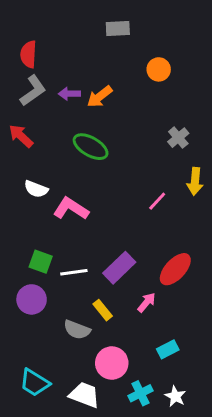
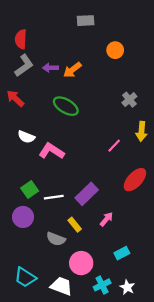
green square: (41, 262) -> (30, 190), turned 35
red ellipse: (175, 269) -> (135, 180), moved

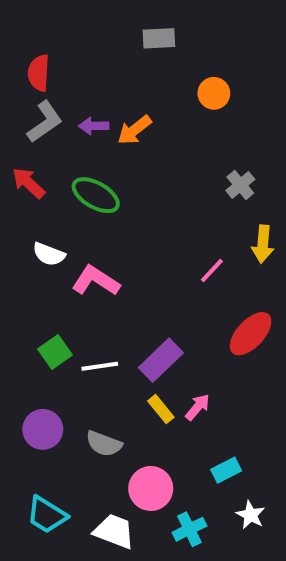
green ellipse: (66, 106) -> (96, 195), moved
purple circle: (23, 217) -> (43, 429), moved
yellow rectangle: (75, 225) -> (161, 409), moved
white star: (127, 287) -> (251, 515), moved

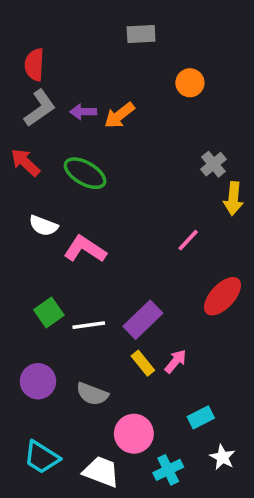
yellow arrow: (263, 244) -> (233, 199), moved

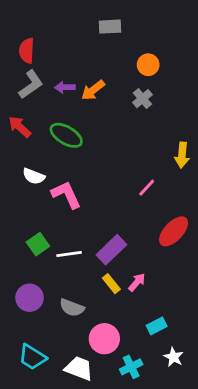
gray cross: (213, 164) -> (142, 99), moved
pink L-shape: (85, 249) -> (66, 195), turned 32

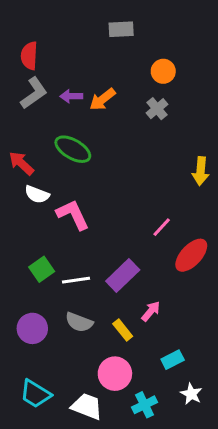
red arrow: (20, 127) -> (21, 163), moved
pink line: (147, 188) -> (162, 227), moved
yellow rectangle: (111, 284) -> (123, 330), moved
gray semicircle: (72, 308) -> (79, 322), moved

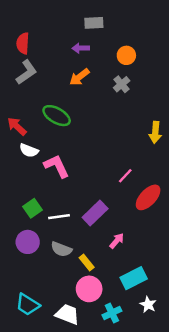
purple arrow: (71, 96) -> (81, 48), moved
purple circle: (32, 328) -> (28, 242), moved
yellow rectangle: (123, 330) -> (87, 262), moved
cyan rectangle: (173, 360) -> (134, 278), size x1.5

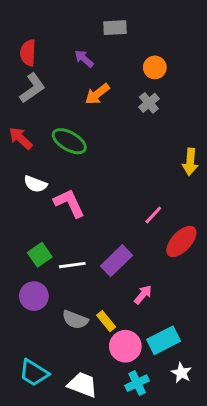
purple arrow: (81, 48) -> (84, 59), moved, turned 42
red arrow: (17, 126) -> (21, 138), moved
gray semicircle: (61, 249) -> (75, 320), moved
pink circle: (89, 289) -> (125, 346), moved

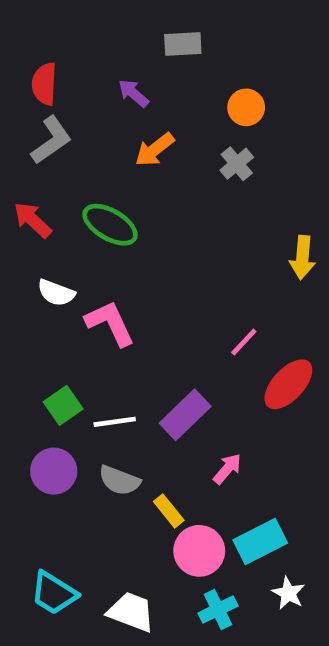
gray semicircle: (75, 320) -> (119, 480), moved

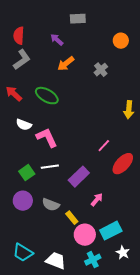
orange circle: (246, 107) -> (121, 41), moved
white line: (115, 422) -> (50, 167), moved

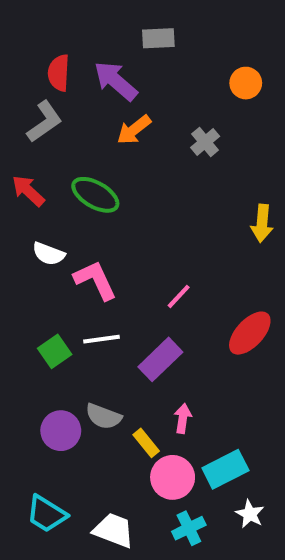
red semicircle: (19, 36) -> (59, 73), moved
purple arrow: (57, 40) -> (116, 81), size x1.6
pink line: (104, 146) -> (179, 296), moved
pink arrow: (97, 200) -> (183, 418), moved, turned -32
purple circle: (23, 201) -> (61, 431), moved

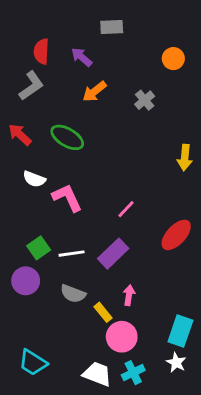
purple arrow: (116, 81) -> (82, 57), size x0.7
white line: (101, 339) -> (72, 254), moved
purple circle: (61, 431) -> (26, 281), moved
cyan rectangle: (225, 469) -> (180, 331), moved, turned -44
white trapezoid: (114, 530) -> (97, 374), moved

